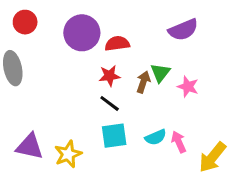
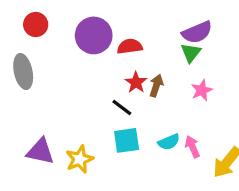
green triangle: (160, 73) -> (191, 53), moved
red star: (110, 76) -> (136, 82), moved, turned -30
pink star: (188, 87) -> (202, 90), turned 30

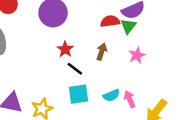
red semicircle: (130, 46) -> (110, 21), moved
red star: (136, 82) -> (65, 49), moved

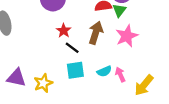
brown arrow: (102, 52) -> (96, 33), size x1.5
pink star: (137, 55) -> (127, 36), size x1.5

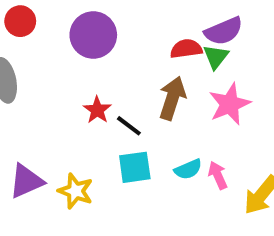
red star: (64, 31) -> (97, 110), moved
purple triangle: (16, 78) -> (26, 181), turned -36
yellow star: (43, 83) -> (76, 191), turned -30

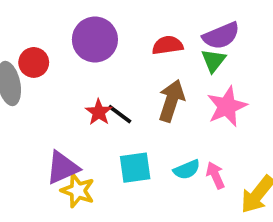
red circle: (20, 21) -> (34, 62), moved
red semicircle: (186, 49) -> (168, 45), moved
black line: (129, 126) -> (120, 114), moved
purple triangle: (26, 181) -> (62, 168), moved

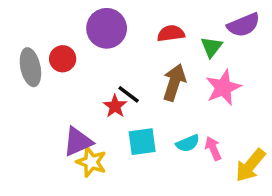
purple semicircle: (221, 36) -> (244, 25), moved
red circle: (34, 62) -> (63, 59), moved
red star: (99, 112) -> (115, 106), moved

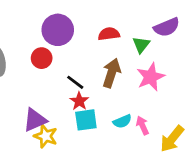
red circle: (63, 59) -> (42, 58), moved
red star: (115, 106) -> (79, 101), moved

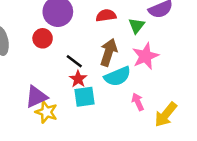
cyan semicircle: (122, 121) -> (117, 76), moved, size x1.5

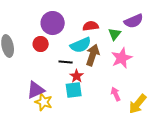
black line: (74, 61) -> (66, 62), turned -32
cyan semicircle: (117, 76) -> (81, 45), moved
red star: (78, 79) -> (77, 76), moved

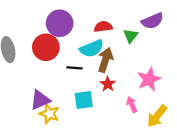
red circle: (41, 44) -> (46, 47), size x1.5
pink star: (122, 58) -> (149, 79), moved
red star: (77, 76) -> (108, 84), moved

